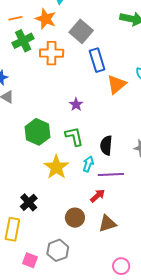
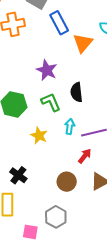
purple star: (76, 104) -> (47, 70), size x1.5
black semicircle: (106, 145) -> (77, 92), moved
yellow star: (56, 167) -> (39, 136), size x0.7

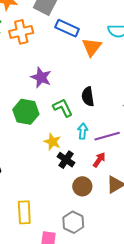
blue rectangle: (59, 23) -> (67, 28), turned -35
purple star: (47, 70) -> (41, 77), moved
black cross: (18, 175) -> (66, 160), moved

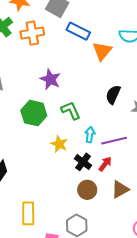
black semicircle: (88, 97) -> (113, 95), moved, turned 30
black cross: (66, 160) -> (83, 162), moved

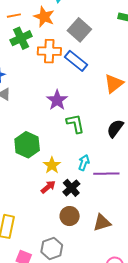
blue rectangle: (78, 31) -> (76, 61), moved
green L-shape: (71, 110) -> (75, 124), moved
green hexagon: (34, 113) -> (27, 145), moved
red arrow: (105, 164) -> (48, 187), moved

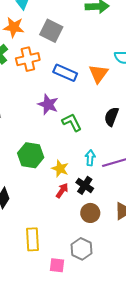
blue rectangle: (76, 61) -> (65, 73), moved

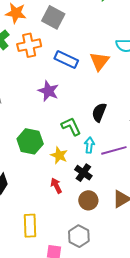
black semicircle: (111, 117) -> (99, 112), moved
green L-shape: (72, 122) -> (71, 126), moved
red arrow: (62, 190) -> (56, 186), moved, turned -63

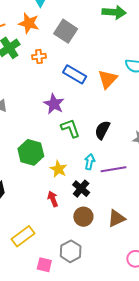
orange cross: (29, 45) -> (39, 57), size x0.6
green L-shape: (71, 126) -> (70, 128), moved
yellow rectangle: (30, 226) -> (23, 236), turned 50

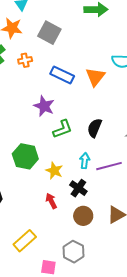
green L-shape: (70, 128) -> (63, 129), turned 95

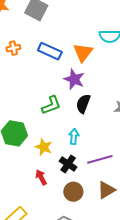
orange cross: (25, 60) -> (13, 48), moved
purple star: (44, 106) -> (74, 79), moved
purple line: (109, 166) -> (100, 159), moved

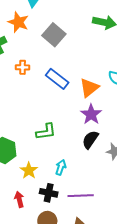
purple star: (74, 79) -> (91, 114), moved
black semicircle: (83, 104) -> (90, 140), moved
black cross: (68, 164) -> (49, 193), turned -36

